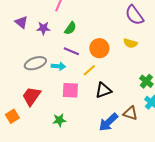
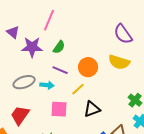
purple triangle: (21, 22) -> (13, 32), moved
purple star: (43, 28) -> (32, 47), size x1.5
yellow semicircle: (130, 43) -> (119, 62), size x1.5

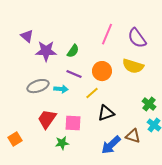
pink line: (49, 20) -> (107, 34), moved
pink square: (59, 109) -> (73, 123), moved
red trapezoid: (20, 115) -> (47, 119), moved

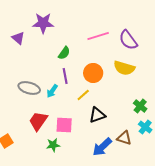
pink line: (107, 34) -> (98, 36), turned 50
purple star: (46, 51) -> (43, 23), moved
purple line: (74, 74) -> (65, 76), turned 56
gray ellipse: (38, 86) -> (29, 88), turned 35
cyan arrow: (61, 89) -> (52, 91), turned 120

